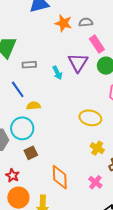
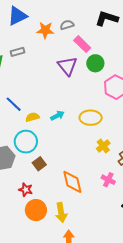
gray rectangle: (29, 65) -> (18, 52), moved
cyan arrow: (57, 73) -> (57, 116), moved, turned -80
yellow cross: (97, 148) -> (103, 146), turned 32

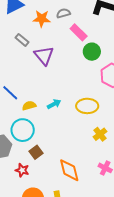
gray rectangle: (18, 52) -> (22, 40), moved, turned 56
purple triangle: (67, 66) -> (44, 56), moved
red star: (26, 190) -> (22, 170), moved

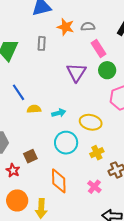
gray rectangle: (22, 40) -> (42, 43), turned 40
purple triangle: (44, 56) -> (76, 72), moved
cyan circle: (23, 130) -> (66, 143), moved

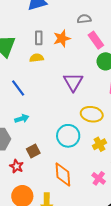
orange star: (66, 27) -> (62, 38), moved, turned -30
purple triangle: (76, 72) -> (73, 82), moved
yellow semicircle: (34, 109) -> (37, 58), moved
cyan arrow: (59, 113) -> (22, 119), moved

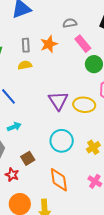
purple triangle: (73, 82) -> (58, 101), moved
yellow ellipse: (92, 114) -> (84, 105), moved

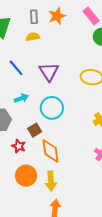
purple triangle: (58, 101) -> (49, 72), moved
cyan circle: (62, 141) -> (52, 108), moved
orange diamond: (59, 180) -> (50, 151), moved

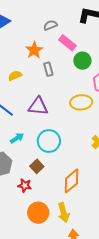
gray rectangle: (34, 17) -> (48, 69), moved
purple triangle: (49, 72) -> (38, 106), turned -40
orange diamond: (50, 151) -> (72, 181), moved, turned 70

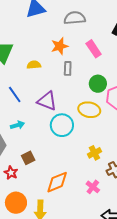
gray semicircle: (50, 25) -> (75, 18), moved, size x1.5
green circle: (82, 61) -> (98, 84), moved
cyan circle: (49, 141) -> (62, 125), moved

